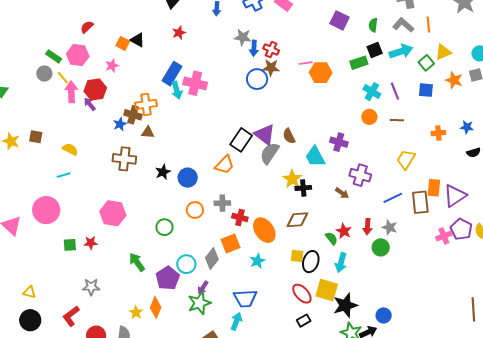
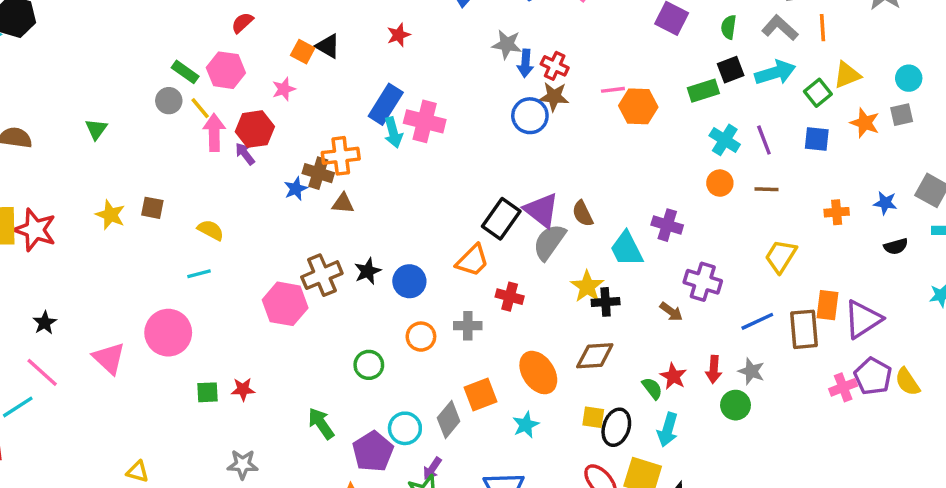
brown cross: (124, 159) -> (322, 275), moved, turned -30
pink hexagon: (113, 213) -> (285, 304), moved
red cross: (240, 217) -> (510, 297), moved

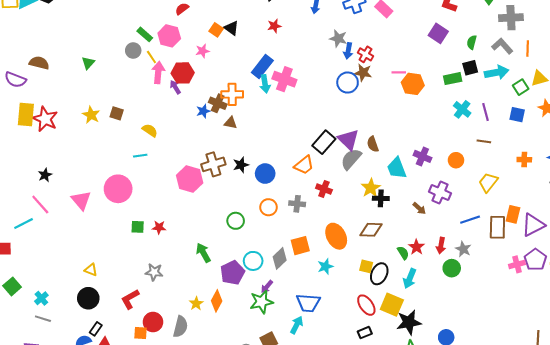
orange circle: (720, 183) -> (456, 160), moved

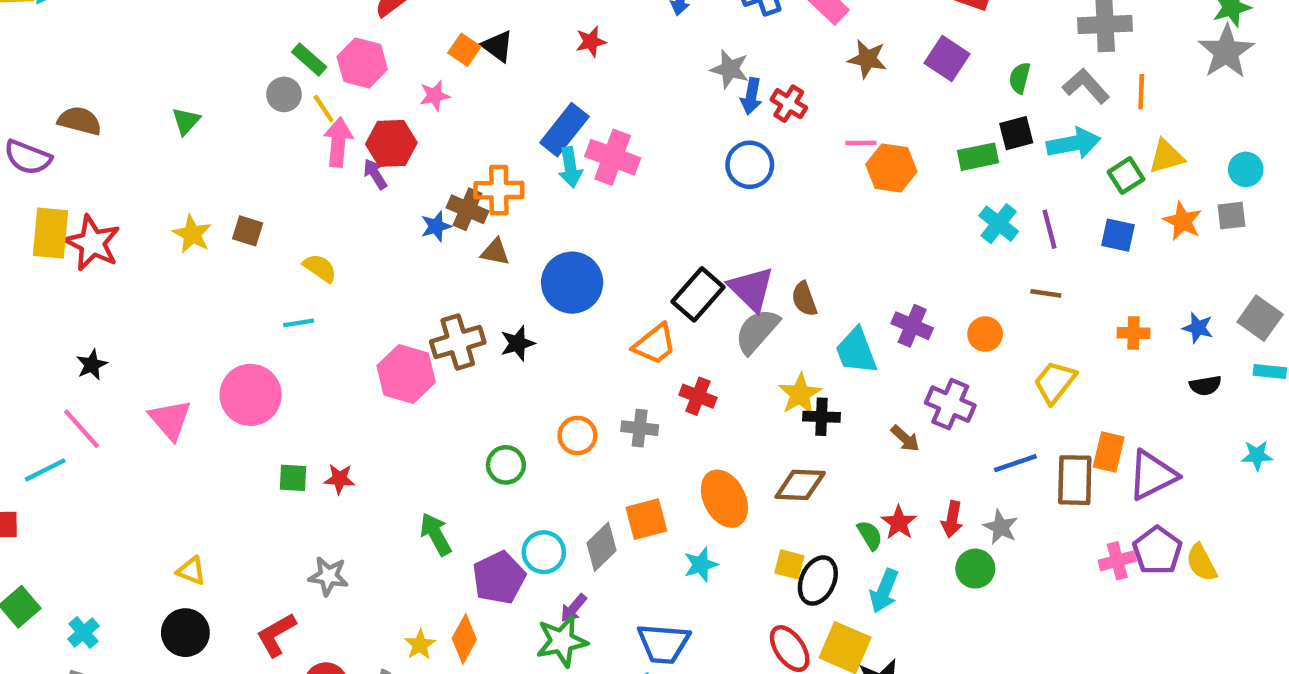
brown star: (363, 73) -> (867, 59), moved
blue circle: (265, 174) -> (572, 283), moved, size x1.4

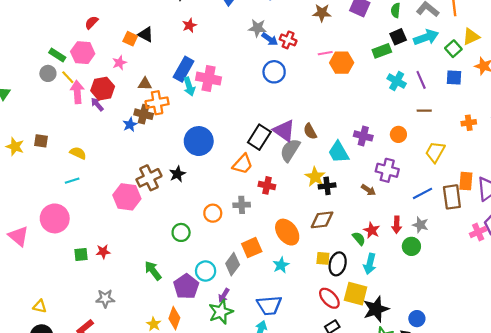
blue arrow: (751, 96) -> (270, 39), turned -56
brown triangle: (495, 252) -> (145, 84), moved

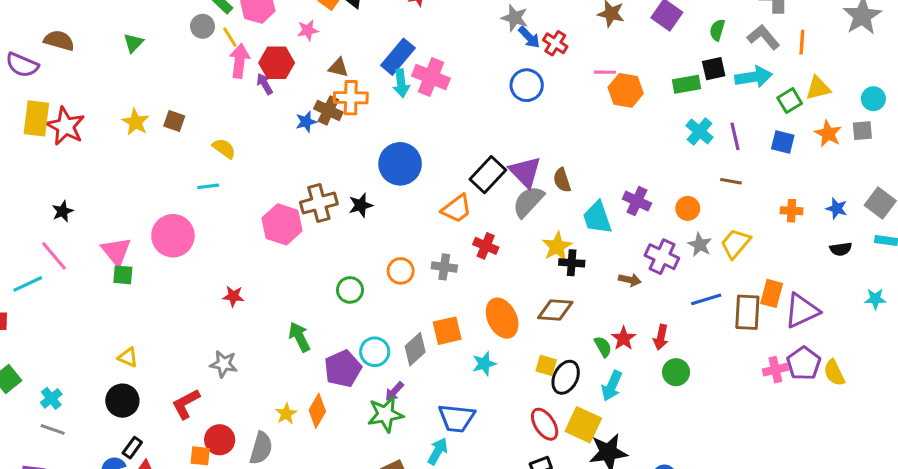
brown arrow: (368, 190) -> (630, 280), turned -32
gray star: (420, 225) -> (700, 245), moved
green square: (81, 255) -> (123, 275), moved

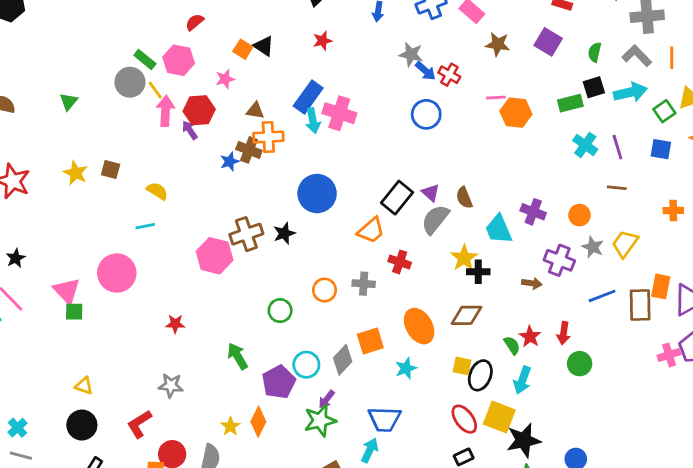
gray circle: (203, 26) -> (130, 82), size x1.4
purple triangle: (525, 172) -> (431, 193), size x0.6

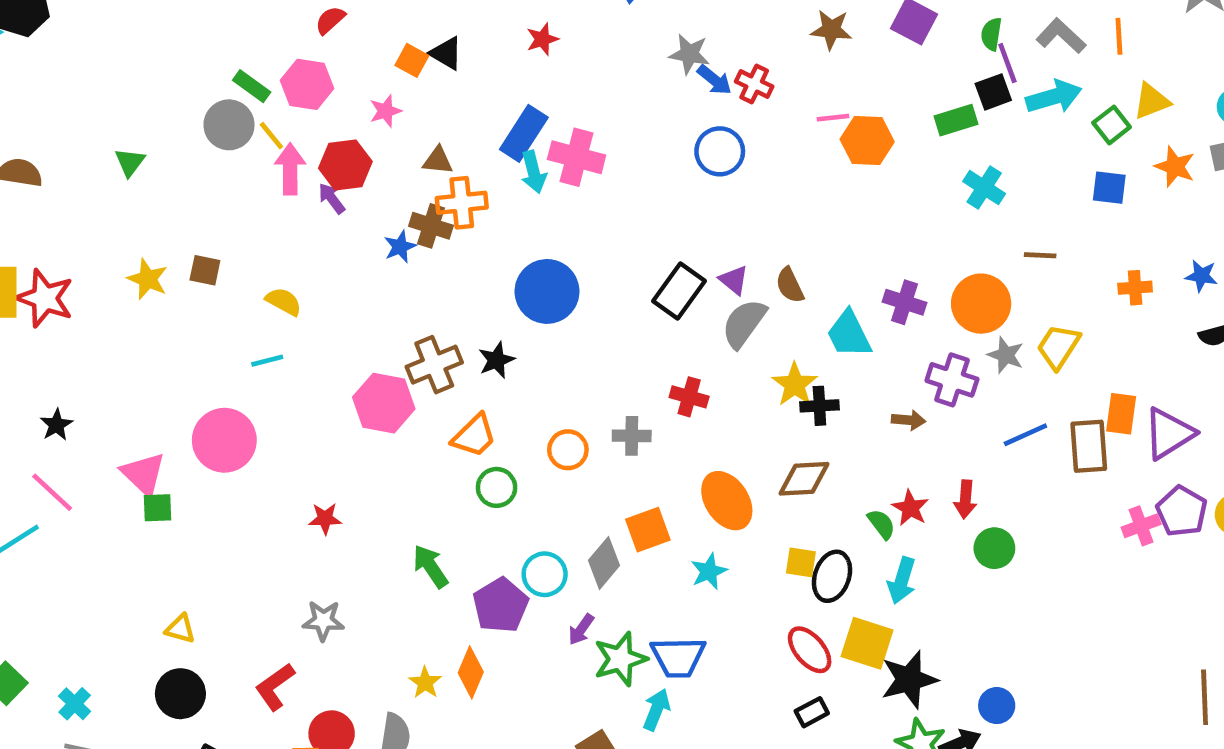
purple line: (617, 147) -> (1007, 63), moved
orange circle: (580, 215) -> (981, 304), size x1.6
orange trapezoid: (371, 230) -> (474, 436), moved
green star: (320, 420) -> (620, 659), moved

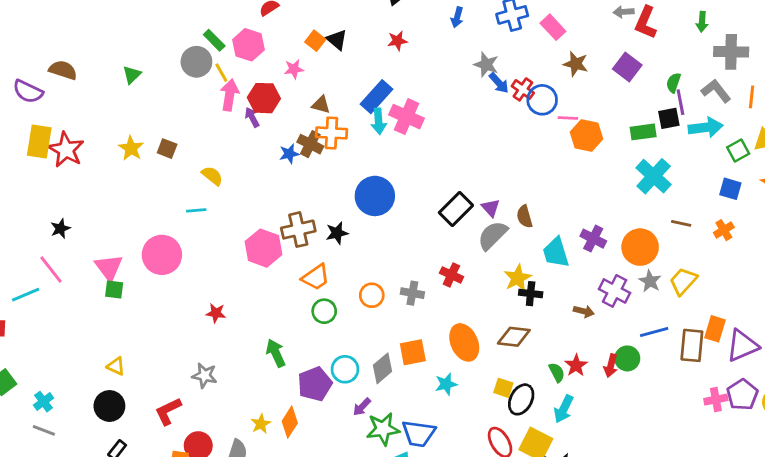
blue circle: (720, 151) -> (542, 100), moved
cyan cross: (984, 188) -> (654, 176), size x1.4
orange cross: (1135, 288) -> (724, 230), moved, turned -36
green circle: (994, 548) -> (627, 358), moved

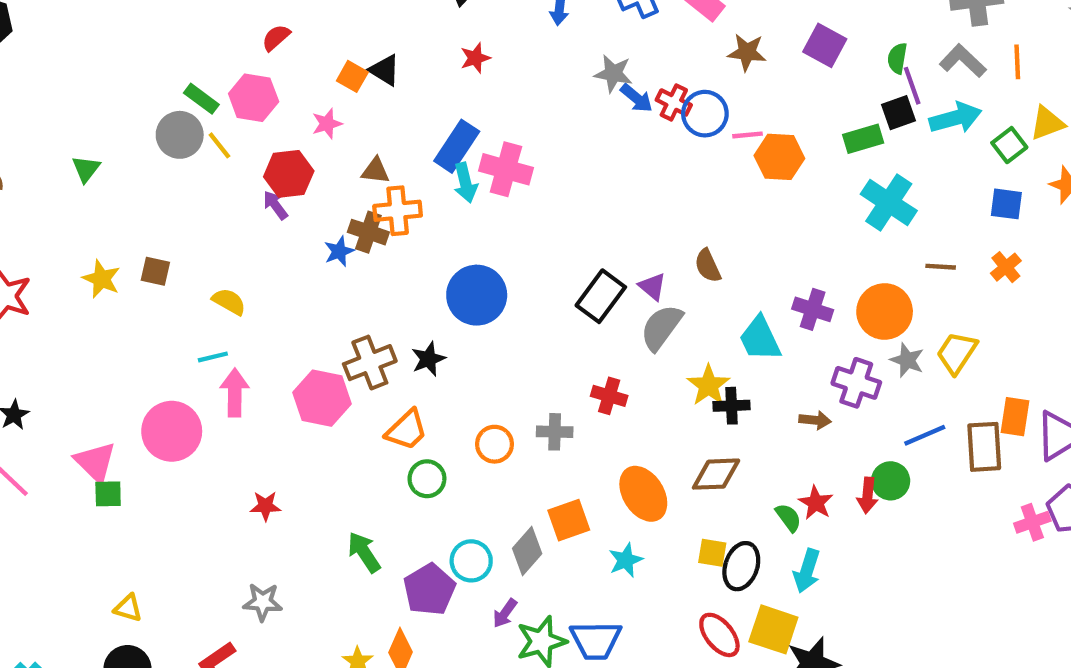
pink arrow: (230, 95) -> (235, 393), moved
brown semicircle: (524, 217) -> (708, 266), moved

